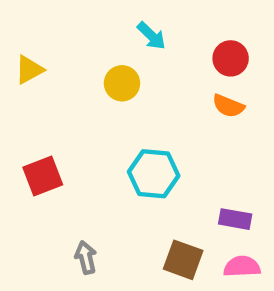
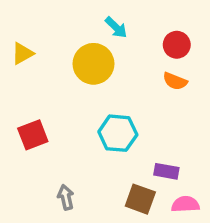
yellow circle: (122, 83) -> (93, 64), size x1.5
purple rectangle: (235, 219) -> (166, 171), moved

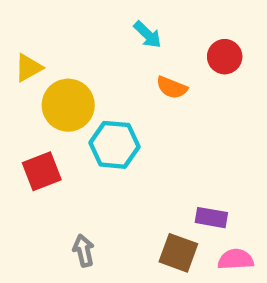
yellow circle: (93, 64) -> (68, 105), moved
orange semicircle: (175, 81) -> (172, 88), moved
cyan hexagon: (118, 133) -> (114, 145), moved

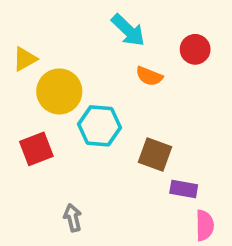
cyan arrow: (148, 35) -> (128, 30), size x1.4
brown square: (178, 253) -> (155, 155), moved
pink semicircle: (236, 259) -> (205, 225), turned 92

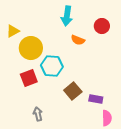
cyan arrow: (128, 30) -> (67, 16), turned 54
red square: (36, 149) -> (29, 78), moved
brown square: (155, 155) -> (73, 91), moved, turned 30

